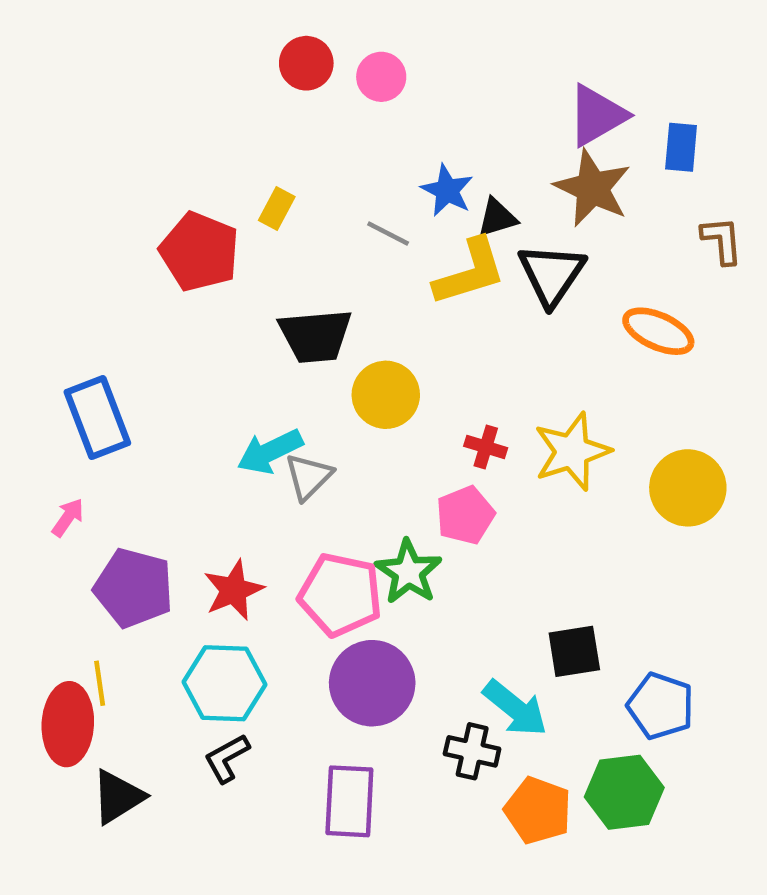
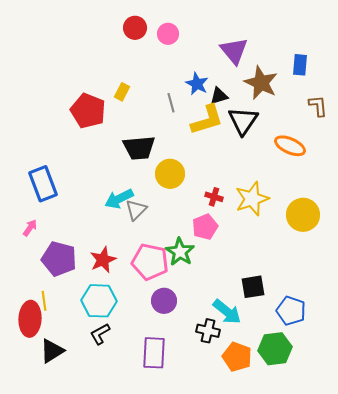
purple triangle: (597, 115) -> (234, 51), moved, turned -40
gray line: (388, 234) -> (171, 103), turned 48
purple circle: (372, 683) -> (164, 301), size x0.7

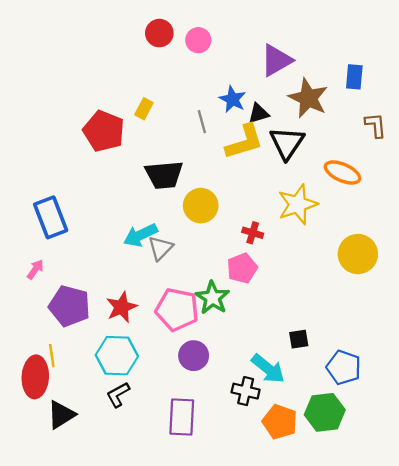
purple triangle: (234, 51) -> (276, 60), turned 40
yellow star: (252, 199) -> (298, 204), moved
black square: (253, 287) -> (299, 339), size x0.7

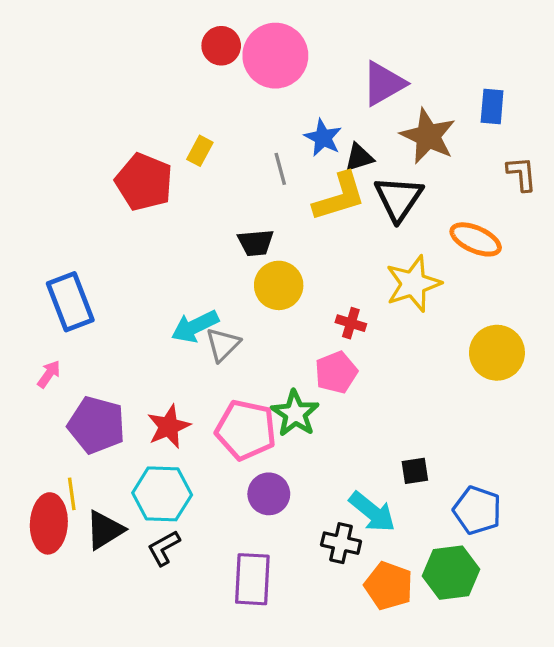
pink circle: (198, 40) -> (275, 56), size x1.8
black trapezoid: (164, 175) -> (256, 243), moved, size x0.7
black triangle: (61, 415) -> (105, 530), moved

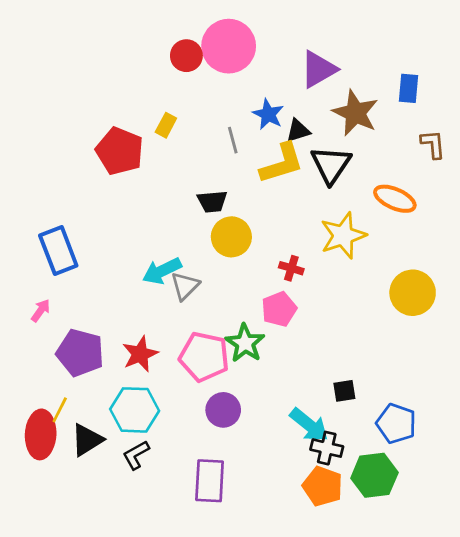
red circle: (221, 46) -> (186, 56), moved
yellow line: (72, 494) -> (60, 410), turned 35
black cross: (341, 543) -> (327, 448), moved

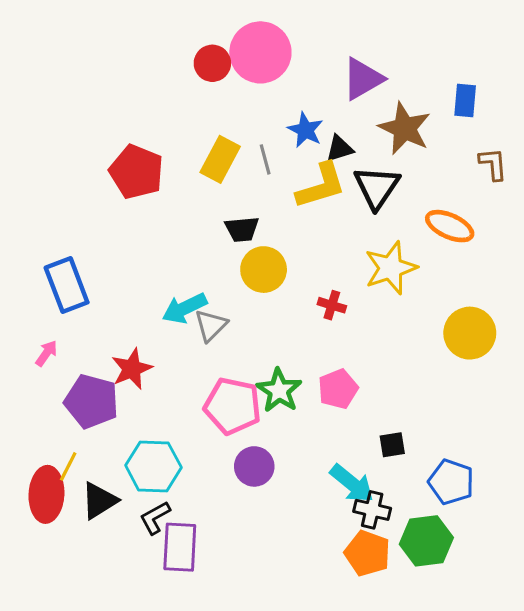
yellow rectangle: (166, 125) -> (220, 159), moved, size x1.6
pink pentagon: (279, 309) -> (338, 389), moved
red star: (140, 354) -> (132, 369), moved
purple rectangle: (210, 481) -> (180, 547), moved

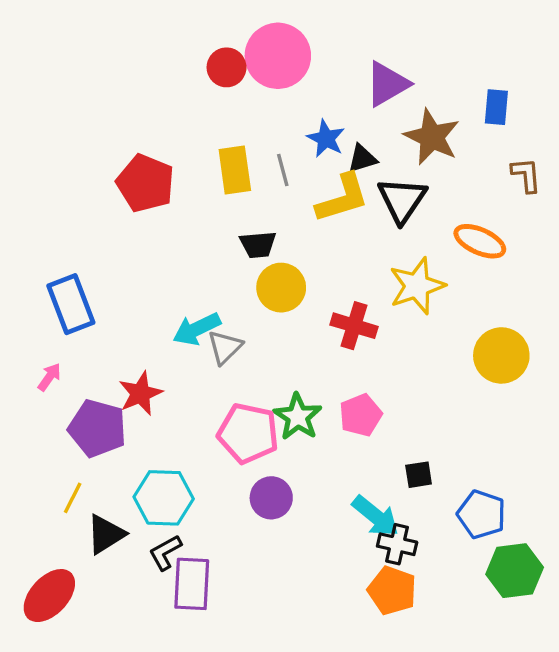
yellow rectangle: (220, 159) -> (235, 170), turned -36
red cross: (332, 305) -> (354, 326), size x1.5
red ellipse: (46, 494) -> (49, 596), moved, turned 40
green hexagon: (426, 541) -> (515, 571), moved

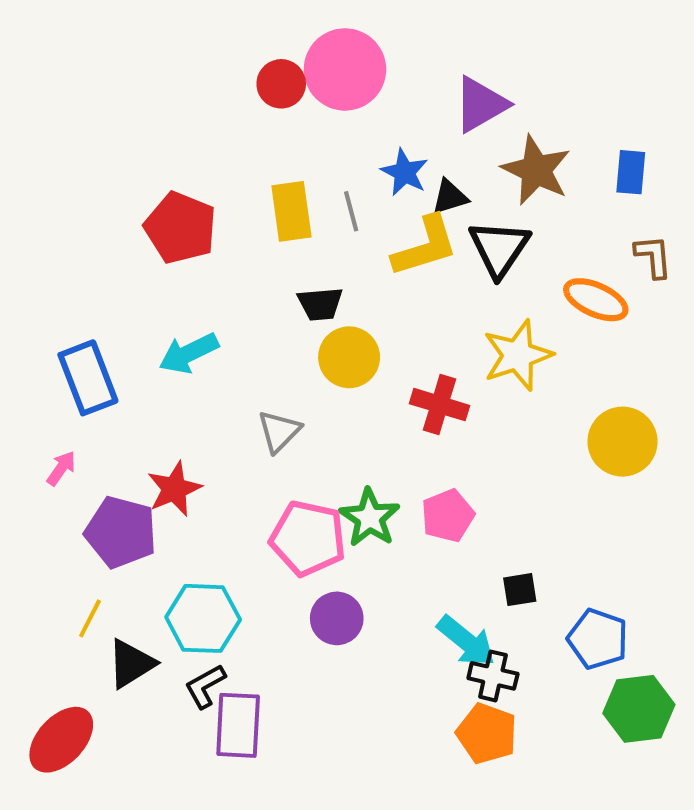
blue rectangle: (496, 107) -> (631, 172), moved
brown L-shape: (526, 175) -> (653, 257), moved
cyan arrow: (197, 329) -> (189, 353), moved

